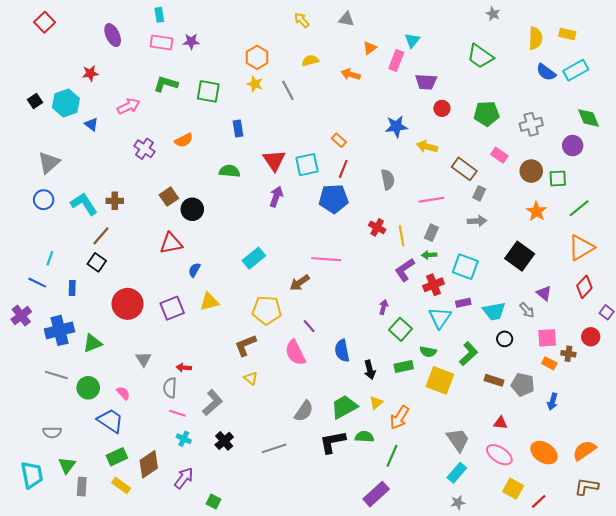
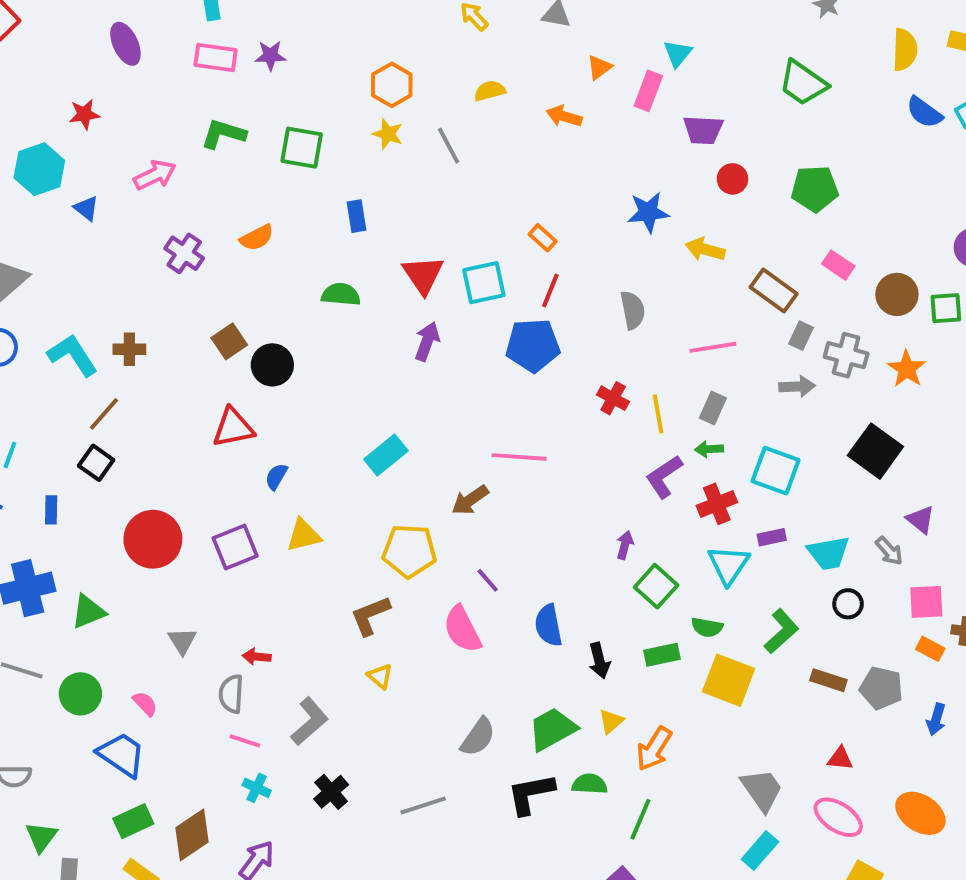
gray cross: (531, 124) -> (846, 355), moved, turned 30

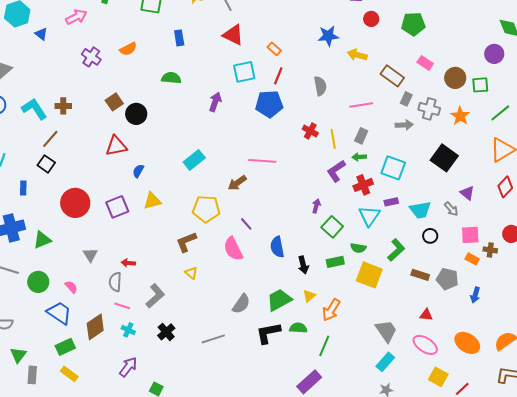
red triangle: (423, 275) -> (233, 35), moved, turned -30
brown diamond: (192, 835) -> (95, 327), moved

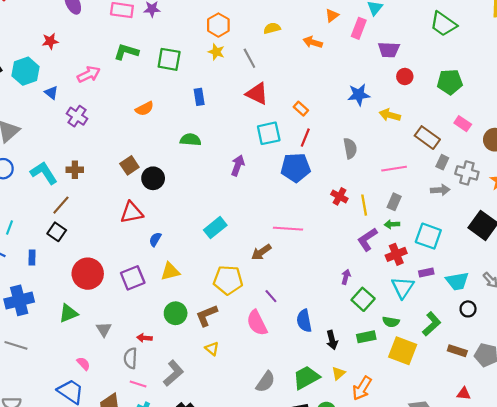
purple cross: (91, 57) -> (77, 116), moved
green triangle: (42, 240) -> (68, 313), moved
green circle: (38, 282) -> (176, 313), moved

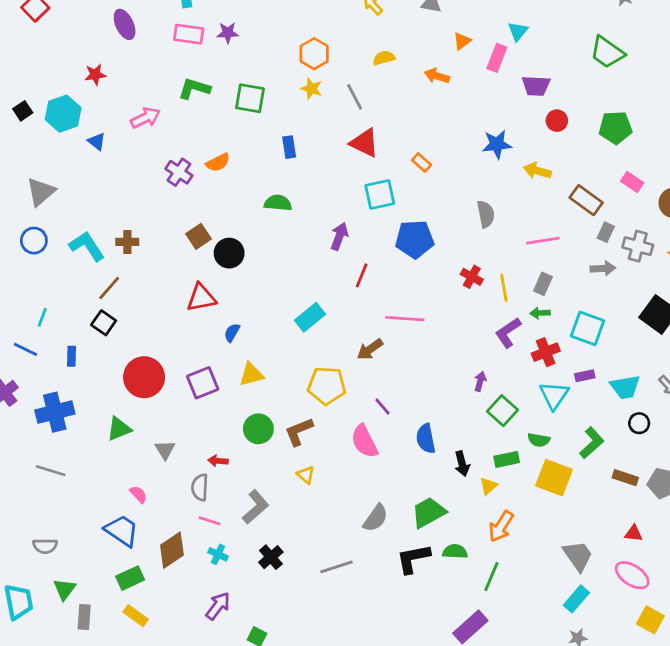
purple cross: (77, 116) -> (179, 172), moved
red line: (305, 138) -> (362, 275), moved
yellow triangle: (338, 373) -> (489, 486), moved

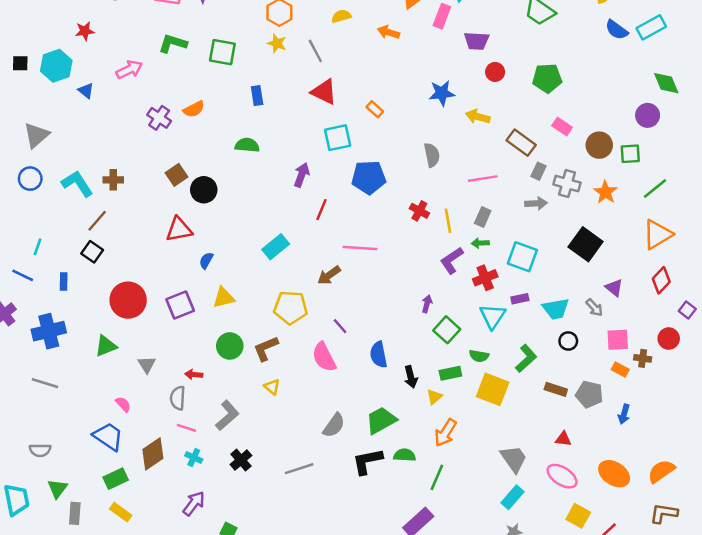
black square: (23, 111) -> (20, 63), turned 35

